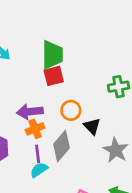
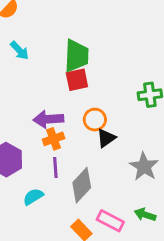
black triangle: (92, 126) -> (106, 138), moved, turned 36
gray diamond: (61, 146) -> (82, 185), moved
cyan semicircle: (39, 170) -> (33, 197), moved

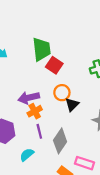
red square: (77, 80) -> (54, 65), moved, turned -35

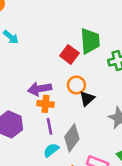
green trapezoid: (41, 49) -> (90, 41), moved
orange cross: (35, 111) -> (46, 104), turned 32
cyan semicircle: (27, 155) -> (51, 150), moved

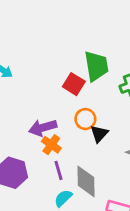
orange cross: (46, 104) -> (51, 145), turned 35
gray diamond: (72, 138) -> (86, 181), turned -32

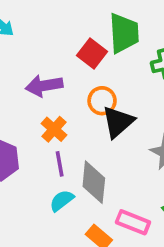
purple arrow: (43, 128) -> (44, 86), moved
black triangle: (99, 134) -> (118, 122), size x1.4

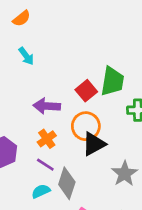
orange circle: (102, 101) -> (86, 126), size x1.4
purple line: (60, 164) -> (45, 165), turned -60

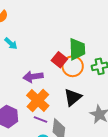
orange circle: (86, 126) -> (73, 66), moved
orange cross: (47, 139) -> (38, 101), size x1.6

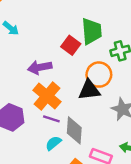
orange circle: (73, 66) -> (99, 75), moved
black triangle: (73, 97) -> (89, 90), turned 36

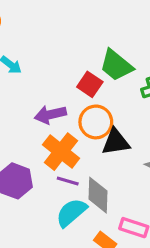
green trapezoid: (92, 31) -> (116, 65), turned 136
orange circle: (99, 75) -> (96, 122), moved
cyan semicircle: (53, 143) -> (71, 213), size x1.5

